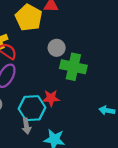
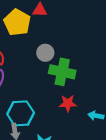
red star: (51, 98) -> (68, 103), moved

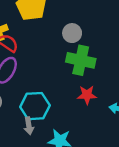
gray circle: (45, 53) -> (72, 33), moved

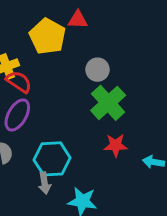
green cross: (81, 60) -> (108, 103), turned 36

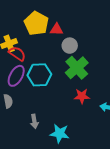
red triangle: (78, 20) -> (57, 29), moved
cyan hexagon: (52, 159) -> (39, 75), moved

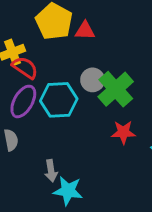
gray circle: (70, 46) -> (93, 80), moved
cyan star: (60, 133) -> (68, 191), moved

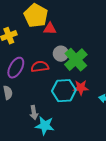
red triangle: (85, 31) -> (50, 29), moved
red semicircle: (25, 68) -> (40, 67), moved, turned -42
cyan hexagon: (59, 100) -> (64, 91), moved

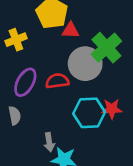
gray circle: (61, 54) -> (85, 64), size x1.6
green cross: (76, 60) -> (106, 48), moved

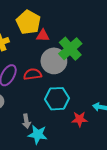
red star: (112, 109) -> (79, 119), moved

